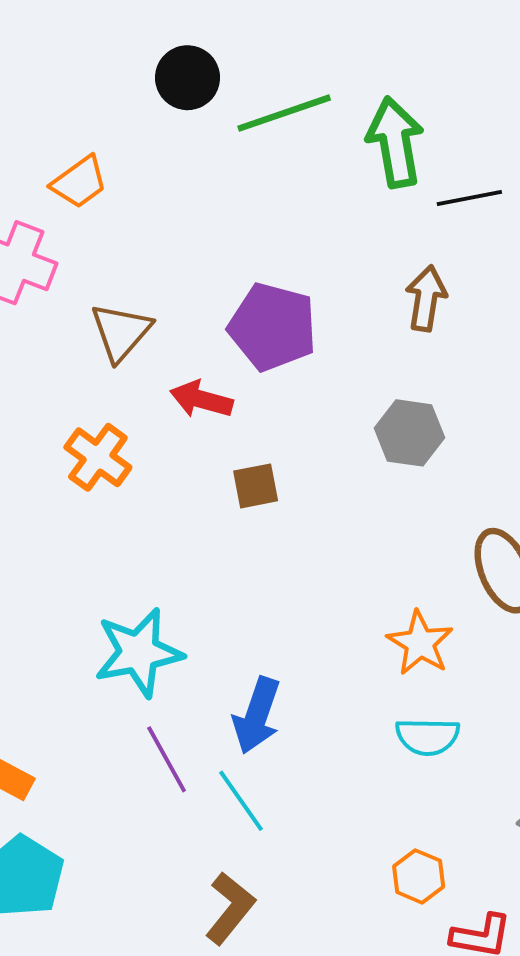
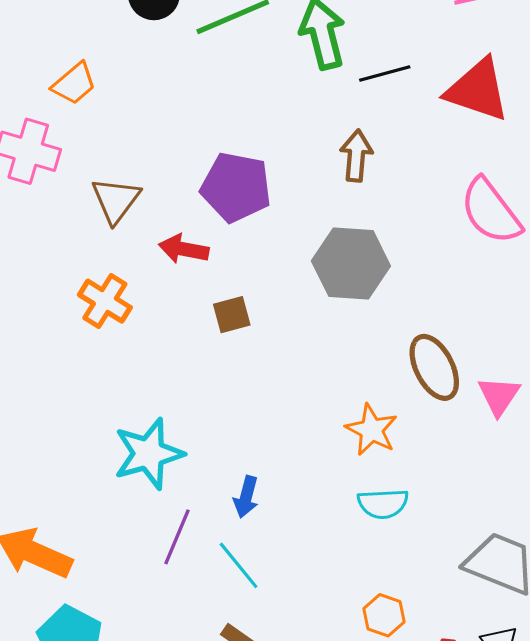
gray hexagon: (409, 433) -> (351, 263), size x1.4
blue arrow: (257, 715) -> (246, 497), size x0.7
purple line: (167, 759) -> (177, 537), turned 56

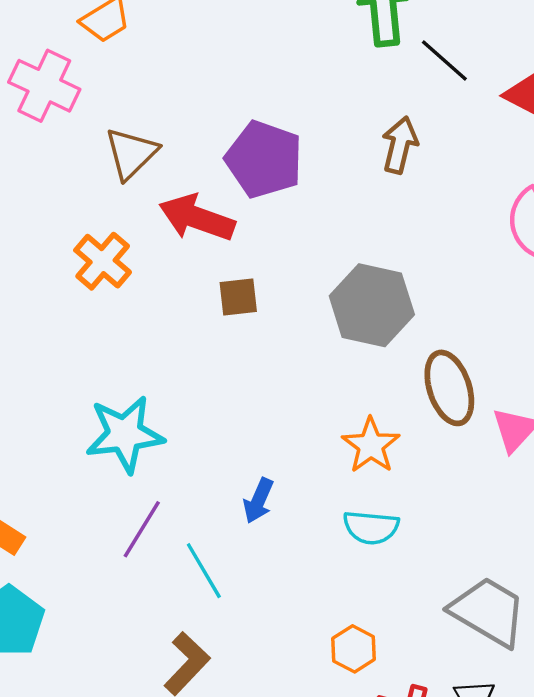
black line: (385, 73) -> (444, 60), turned 48
red arrow: (184, 249) -> (197, 218), size x1.4
gray hexagon: (351, 263) -> (372, 305), moved
blue arrow: (246, 497) -> (258, 501), moved

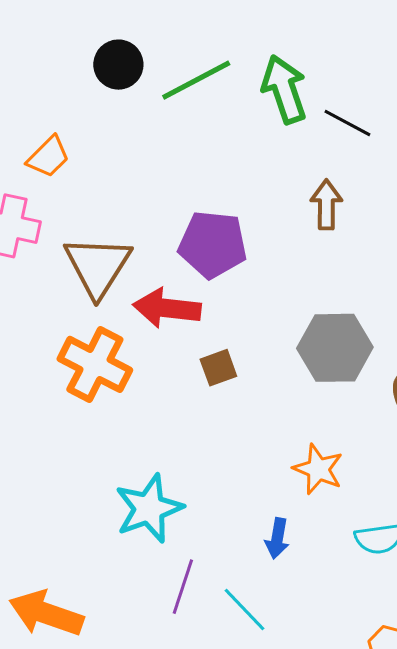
brown triangle: (131, 153) -> (98, 266), size x1.4
orange cross: (103, 261) -> (95, 364), size x1.4
orange star: (371, 445) -> (318, 469), moved

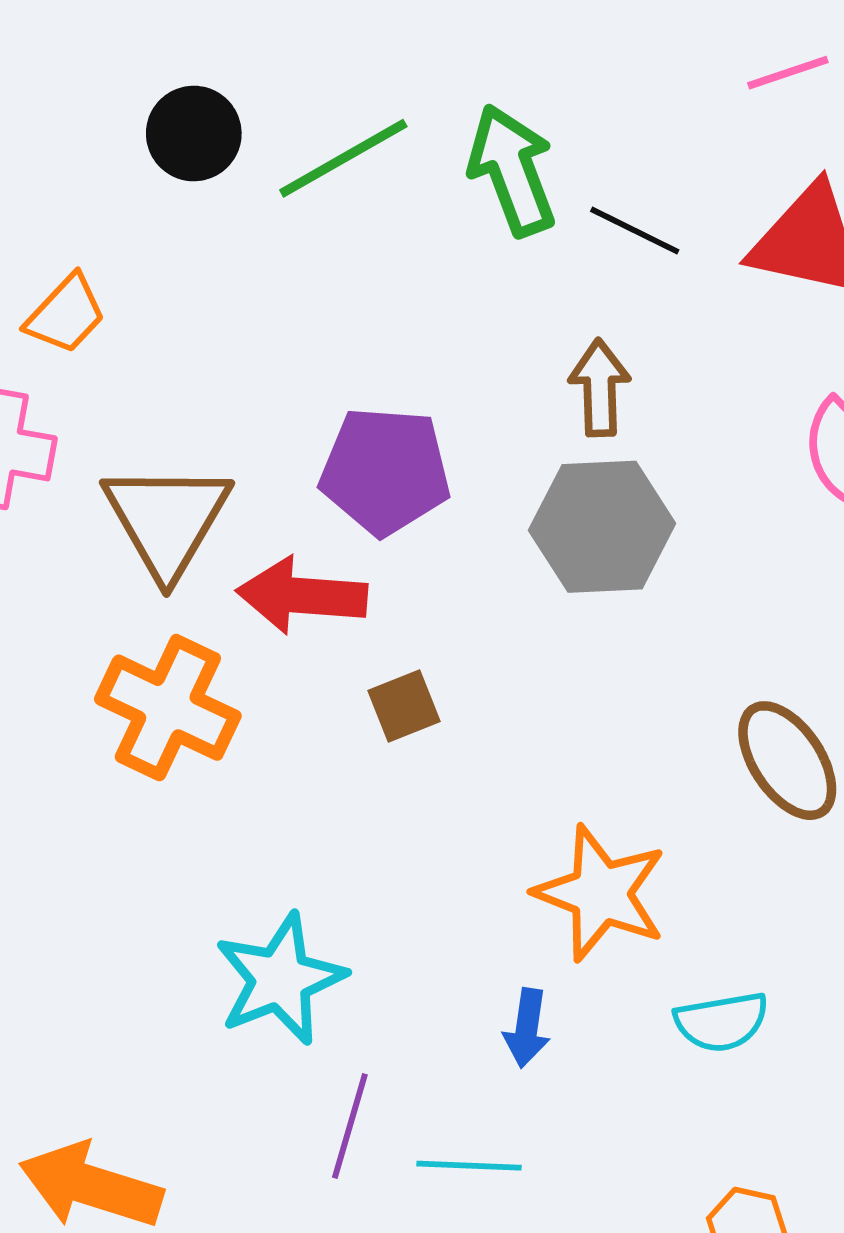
gray hexagon: (335, 348) -> (602, 527), moved
orange star: (318, 469) -> (601, 893), size x1.4
cyan line: (245, 609) -> (469, 1166), turned -42

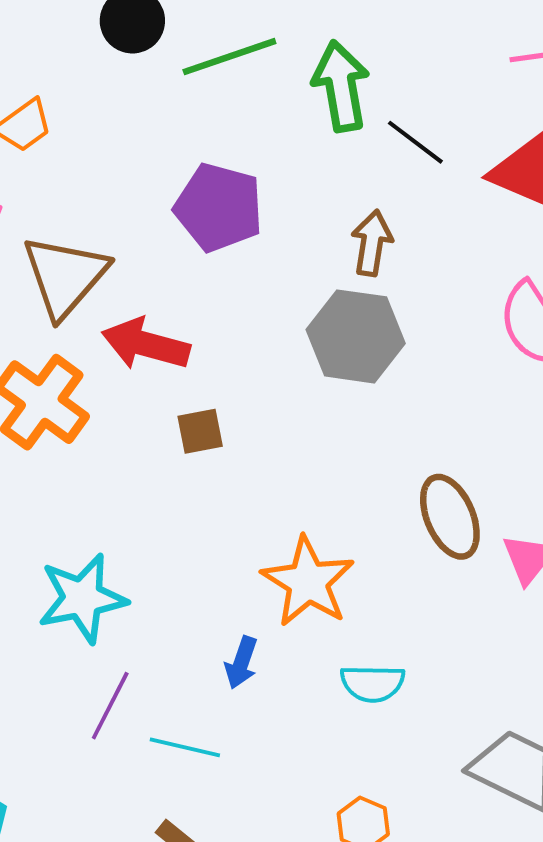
purple pentagon: (385, 471) -> (219, 207), moved

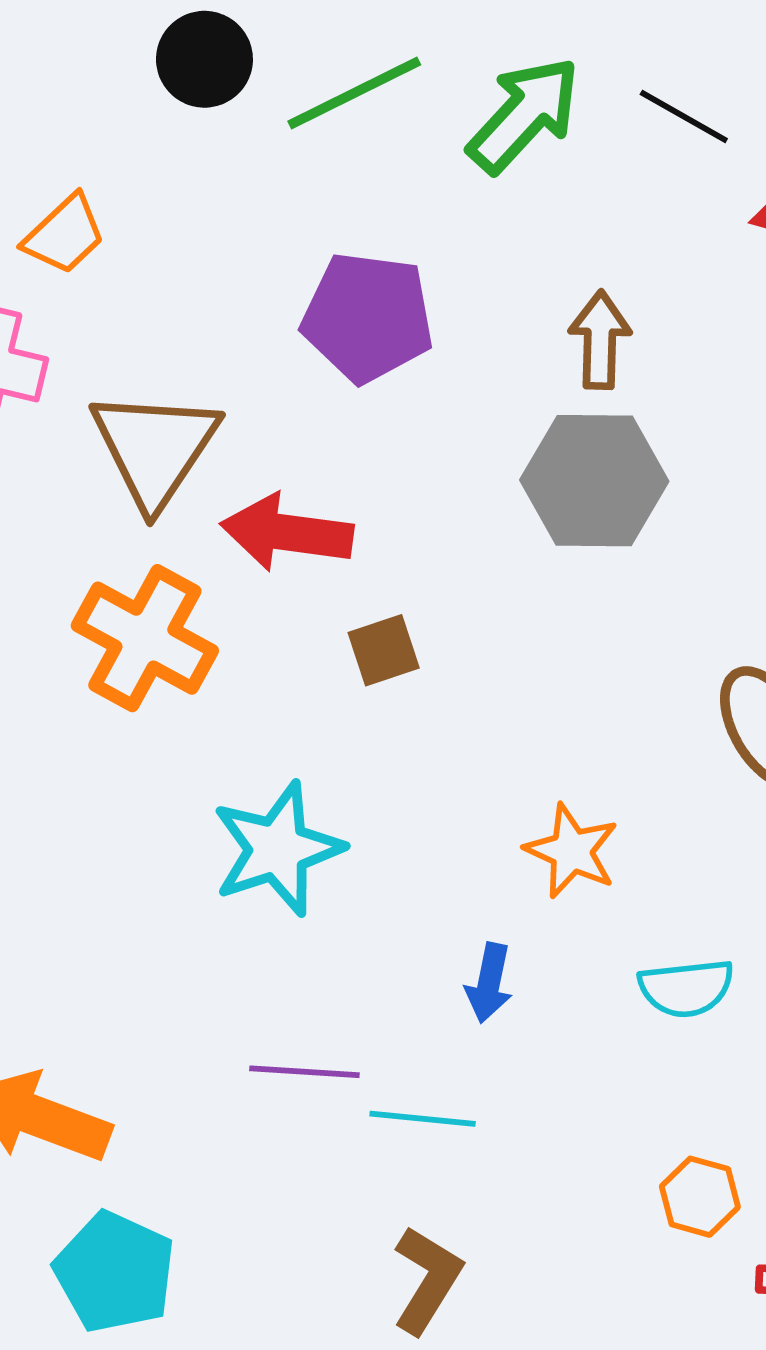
green arrow: (341, 86) -> (524, 115), turned 60
black line: (415, 142) -> (684, 116), moved
orange star: (308, 582) -> (572, 851), size x0.7
cyan star: (82, 598) -> (277, 849), moved
purple line: (110, 706) -> (304, 1072), turned 74

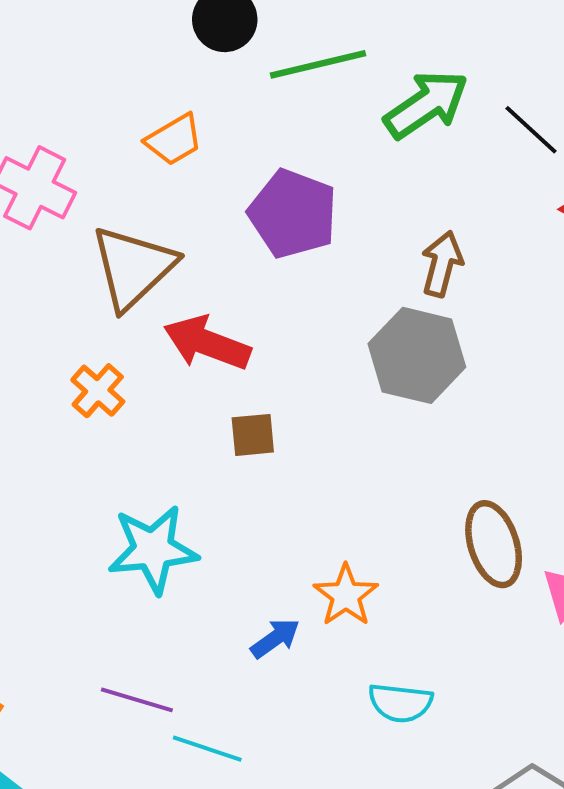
orange trapezoid: (65, 235) -> (174, 140), moved
orange cross: (145, 638) -> (98, 391), size x0.6
blue arrow: (489, 983) -> (275, 638), moved, turned -150

